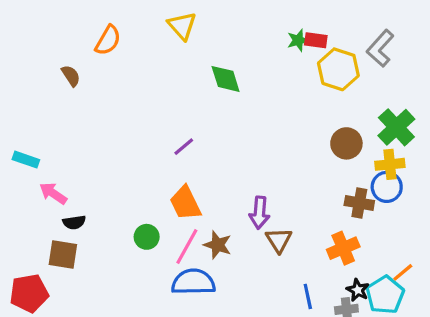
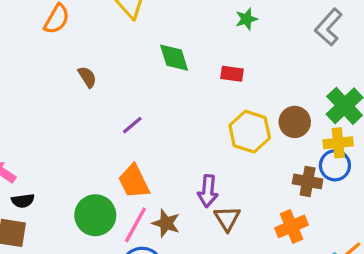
red rectangle: (316, 40) -> (232, 74), moved
yellow hexagon: (338, 69) -> (250, 132), moved
brown semicircle: (71, 76) -> (87, 77), moved
green circle: (147, 237) -> (95, 215), size x1.6

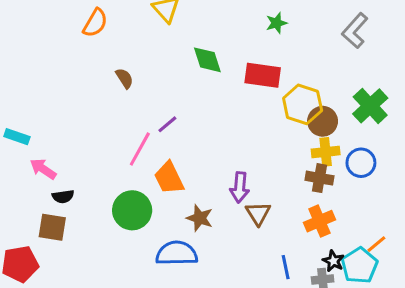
red rectangle: (232, 74) -> (263, 75), size x1.6
yellow hexagon: (250, 132) -> (303, 104), moved
yellow cross: (338, 143) -> (326, 152), moved
brown cross: (308, 181) -> (319, 178), moved
pink line: (135, 225) -> (140, 149), moved

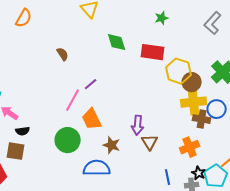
orange semicircle: (95, 23) -> (24, 18), moved
yellow cross: (326, 152) -> (194, 102), size x1.4
brown cross: (319, 178) -> (202, 119), moved

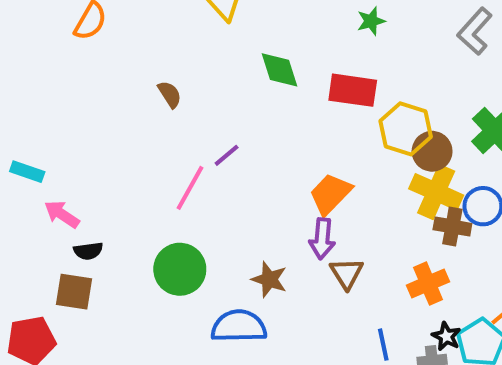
yellow cross: (194, 102) -> (436, 192), turned 30
orange trapezoid: (92, 119) -> (330, 194), moved, turned 70

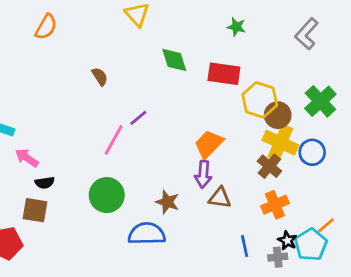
green star: (371, 21) -> (236, 27), turned 30
brown cross: (452, 227) -> (269, 166), moved, turned 30
brown triangle: (347, 273) -> (220, 198), turned -50

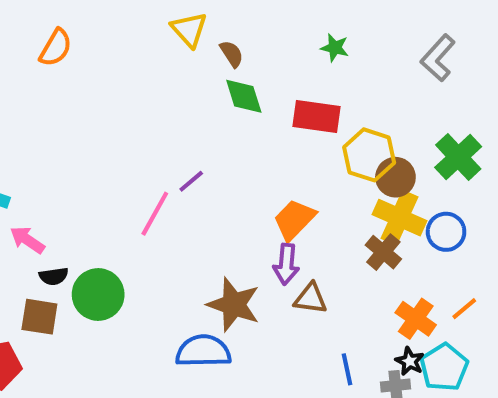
brown semicircle: (100, 76) -> (232, 54), moved
green circle: (107, 195) -> (98, 294), moved
brown star: (167, 202) -> (234, 305), size x1.5
orange cross: (275, 205) -> (416, 319), moved, turned -32
orange line: (326, 225) -> (464, 309), moved

